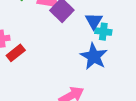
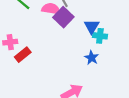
blue star: (94, 56) -> (92, 58), size x0.6

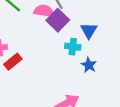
cyan cross: (100, 36) -> (73, 47), moved

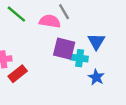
purple square: (58, 20) -> (64, 49), moved, turned -30

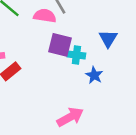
blue triangle: (96, 41) -> (108, 39), moved

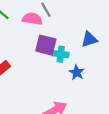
blue triangle: (108, 39) -> (89, 39), turned 42

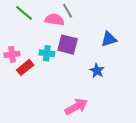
cyan cross: (61, 54) -> (47, 53), moved

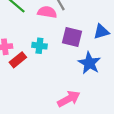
purple square: (68, 45) -> (72, 37), moved
blue star: (97, 71) -> (89, 63), size x1.5

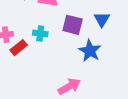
blue triangle: (101, 32) -> (102, 19), turned -42

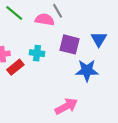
blue star: (90, 51) -> (87, 70), turned -30

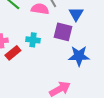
blue triangle: (99, 39) -> (76, 14), moved

